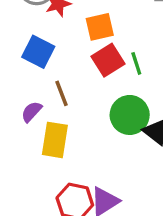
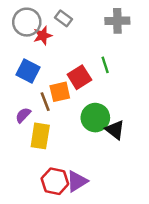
orange square: (100, 27) -> (60, 92), moved
green line: (136, 63) -> (105, 65), moved

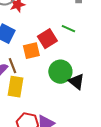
green line: (105, 65) -> (68, 29), turned -48
brown line: (45, 102) -> (12, 66), moved

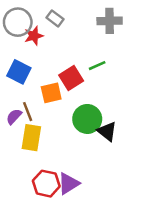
green line: (68, 29) -> (97, 66), turned -48

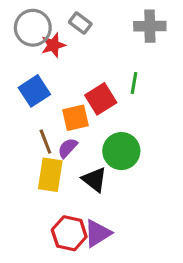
green line: (97, 66) -> (134, 83), turned -56
blue square: (19, 72) -> (34, 91), turned 30
purple semicircle: (14, 117) -> (68, 148), moved
black triangle: (107, 131) -> (94, 179), moved

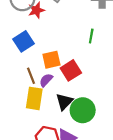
red square: (101, 99) -> (71, 70), moved
green circle: (121, 151) -> (83, 110), moved
black triangle: (94, 179) -> (64, 102), turned 36

